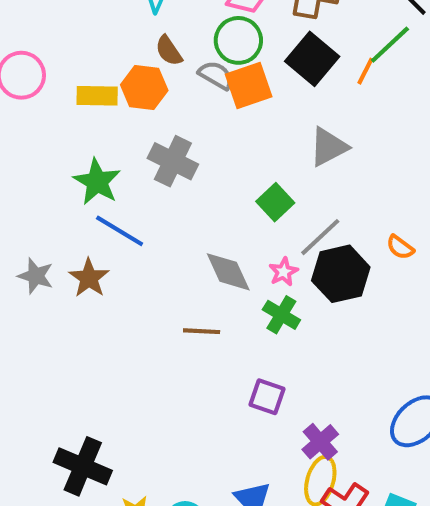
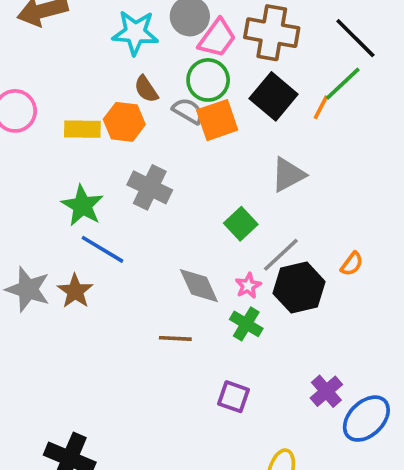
orange semicircle: (400, 247) -> (352, 264), turned -90
gray star: (36, 276) -> (28, 289), size x1.4
purple cross: (320, 442) -> (326, 391), moved

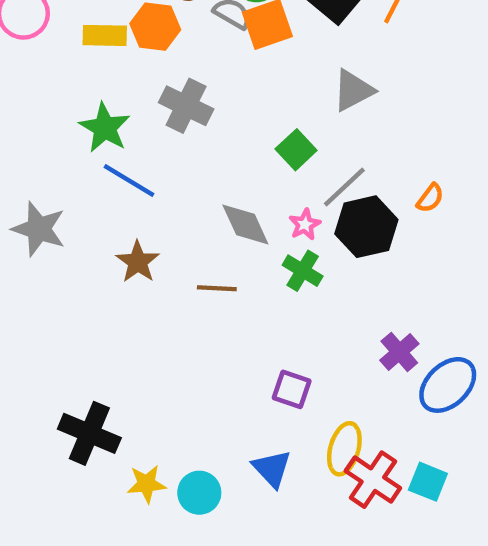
brown star: (75, 291) -> (138, 262), moved
purple square: (234, 397) -> (292, 389), moved

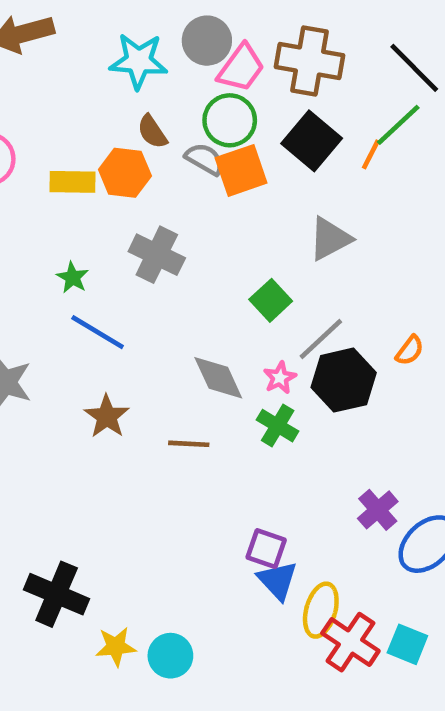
green star: (105, 128) -> (72, 277), size x0.6
blue triangle: (272, 469) -> (278, 581), moved

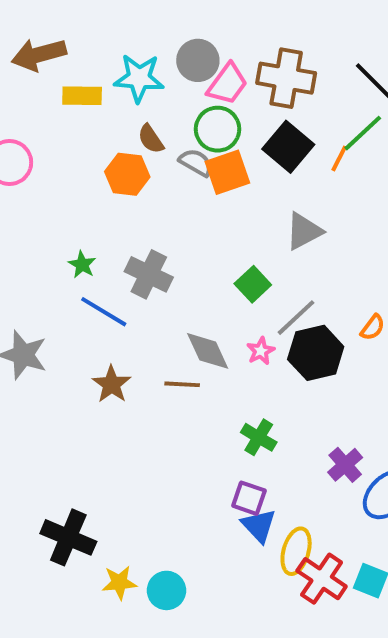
yellow rectangle: (72, 182) -> (82, 96), moved
gray cross: (157, 255) -> (149, 274), moved
green cross: (278, 426) -> (259, 437), moved
brown line: (189, 444) -> (182, 384), moved

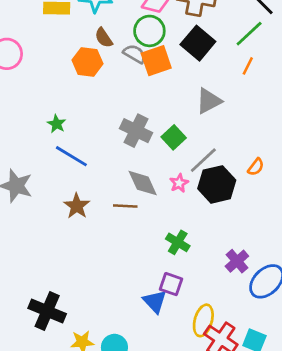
orange line: (339, 159) -> (248, 66), moved
gray cross: (149, 274) -> (136, 131), moved
blue triangle: (259, 526) -> (155, 302), moved

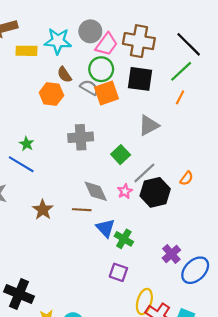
black square: (198, 43) -> (140, 79), turned -32
gray cross: (136, 131) -> (81, 137), moved, turned -30
blue line: (71, 156) -> (21, 164), moved
blue triangle: (155, 302) -> (105, 228), moved

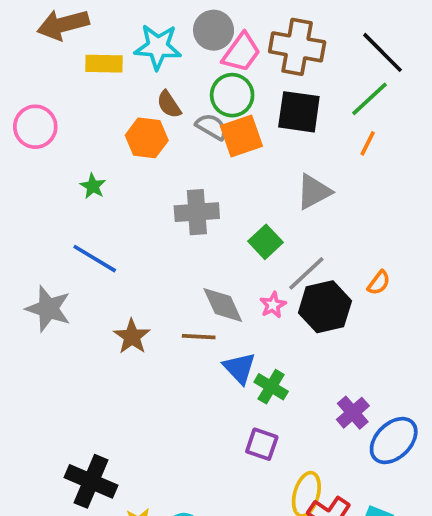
green star: (27, 144) -> (93, 186), moved

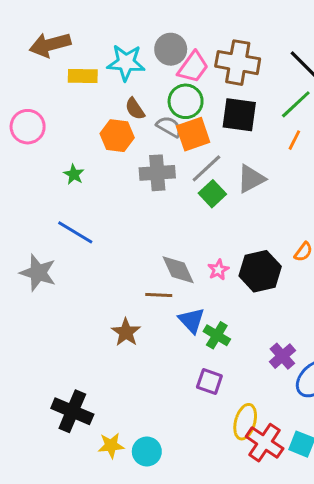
gray cross: (197, 212) -> (157, 173), moved
green square: (266, 242) -> (212, 194), moved
gray line: (306, 273) -> (206, 168), moved
brown star: (132, 337) -> (126, 332), moved

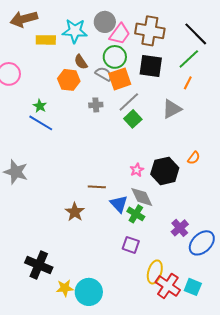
gray cross: (157, 173) -> (96, 105), size x0.6
gray triangle: (251, 179) -> (172, 109), moved
blue line: (75, 232) -> (41, 123), moved
gray diamond: (178, 270) -> (142, 197), moved
cyan circle: (147, 451) -> (89, 292), size x1.4

